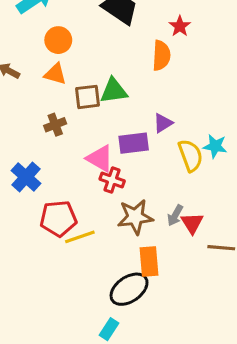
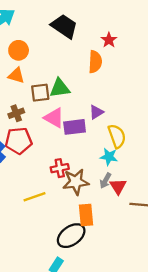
cyan star: (215, 146) -> (109, 157), moved
pink triangle: (100, 158) -> (54, 118), moved
red cross: (112, 180) -> (60, 168), moved, turned -30
red pentagon: (58, 218) -> (19, 141), moved

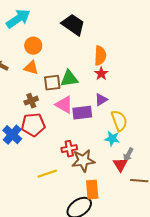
red star: (109, 40) -> (101, 74), moved
gray arrow: (105, 181) -> (128, 155), moved

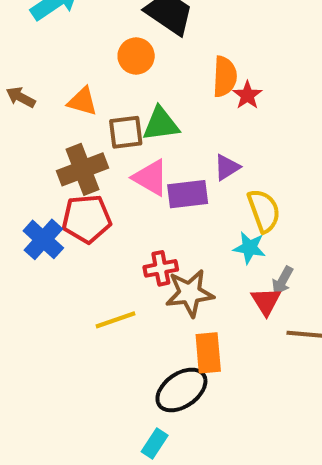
orange circle: (33, 46) -> (136, 56), moved
red star: (101, 74) -> (247, 95), moved
brown cross: (31, 101) -> (82, 169), size x1.6

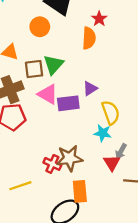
red star: (247, 95) -> (99, 19), moved
green triangle: (161, 124) -> (53, 64), turned -40
red cross: (161, 268) -> (52, 164), moved, turned 36
yellow line: (115, 320) -> (20, 186), moved

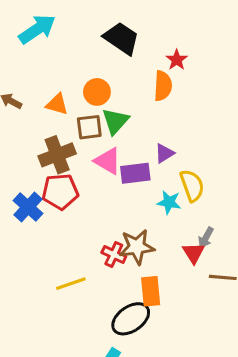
orange circle: (40, 27) -> (97, 92), moved
cyan star: (103, 133) -> (169, 202), moved

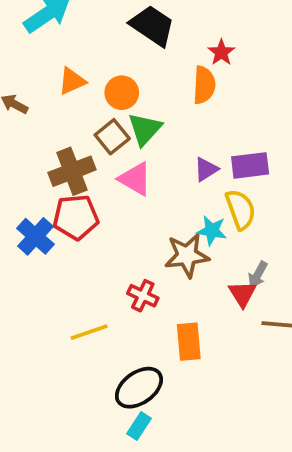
orange triangle: (57, 104) -> (72, 81), moved, turned -40
brown square: (89, 127) -> (112, 137), turned -32
purple rectangle: (135, 173) -> (250, 165), moved
brown star: (137, 247) -> (187, 255), moved
black ellipse: (131, 319) -> (139, 388), moved

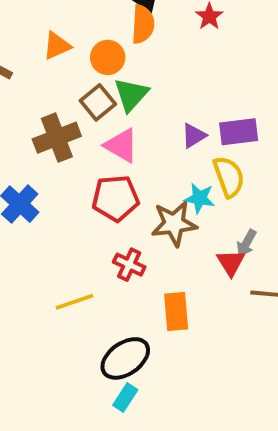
orange semicircle: (204, 85) -> (143, 24), moved
red pentagon: (76, 217) -> (115, 198), moved

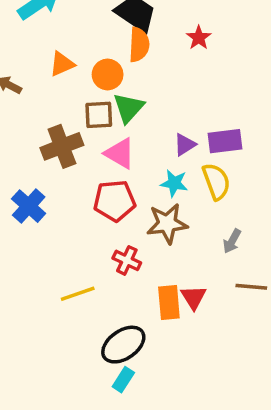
brown square: (98, 102) -> (99, 115), turned 36
cyan star: (200, 198) -> (174, 183), moved
red triangle: (231, 263) -> (193, 297), moved

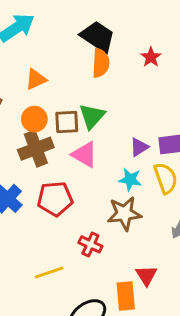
orange circle: (108, 74) -> (34, 119), moved
red pentagon: (115, 201) -> (55, 199), moved
orange rectangle: (169, 302) -> (126, 296), moved

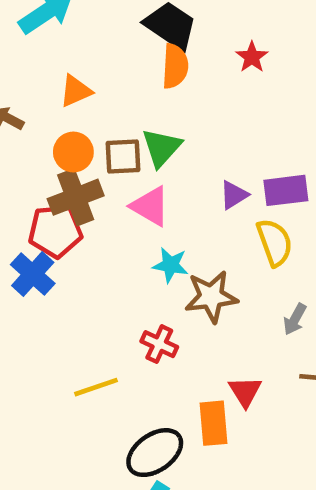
cyan star: (130, 180) -> (171, 265), moved
red pentagon: (55, 199) -> (55, 231), moved

